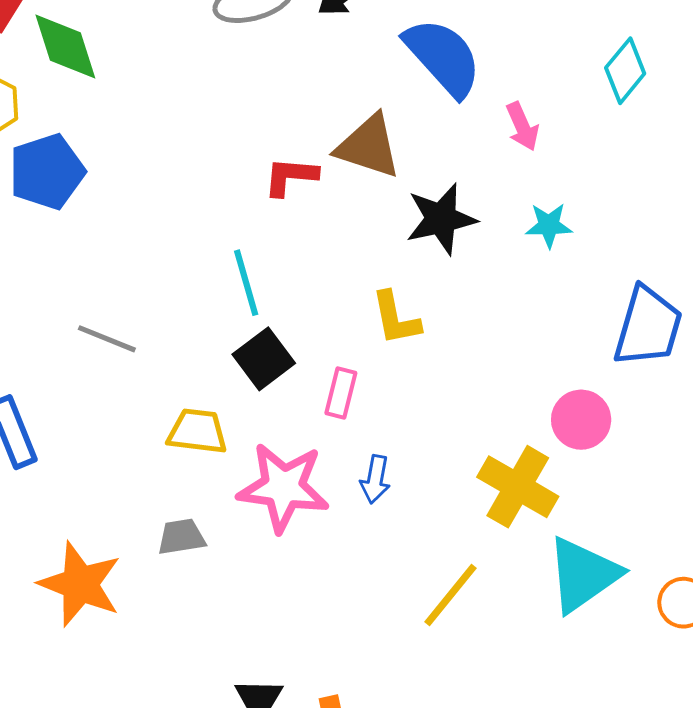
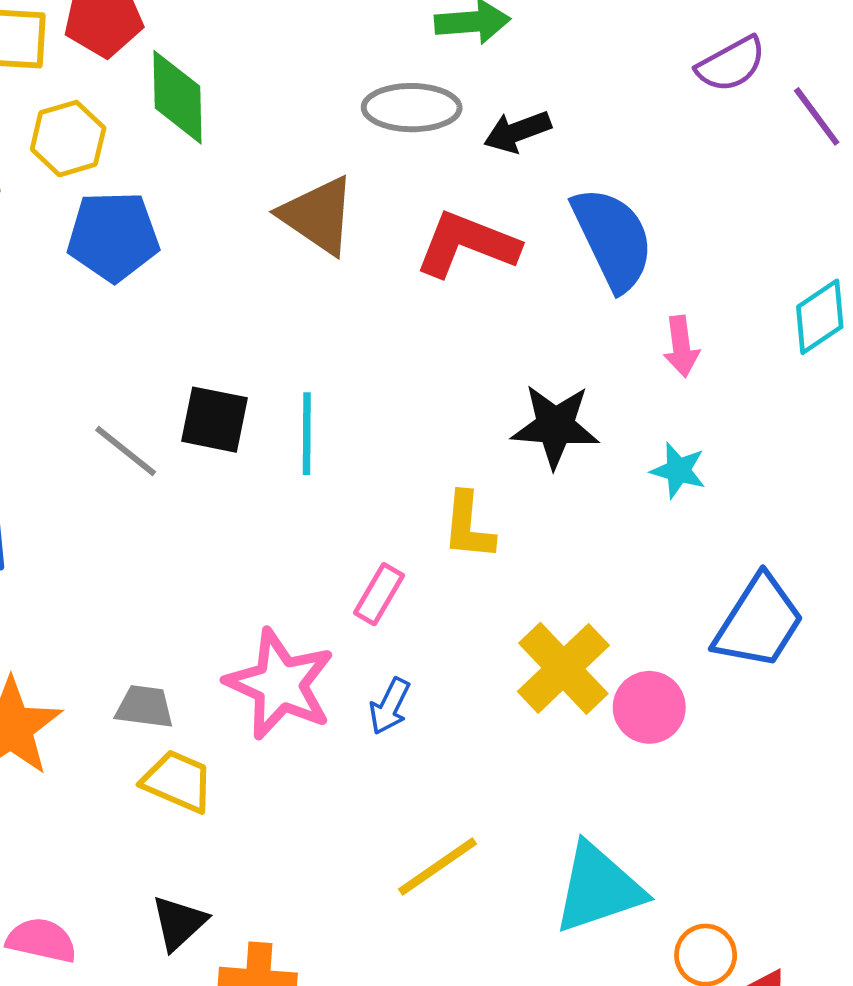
brown triangle: (368, 146) -> (318, 215), moved
red L-shape: (290, 176) -> (467, 244), moved, size x1.5
black square: (264, 359) -> (215, 420), moved, turned 32
yellow trapezoid: (197, 431) -> (178, 781), moved
yellow cross: (518, 487) -> (563, 668), moved

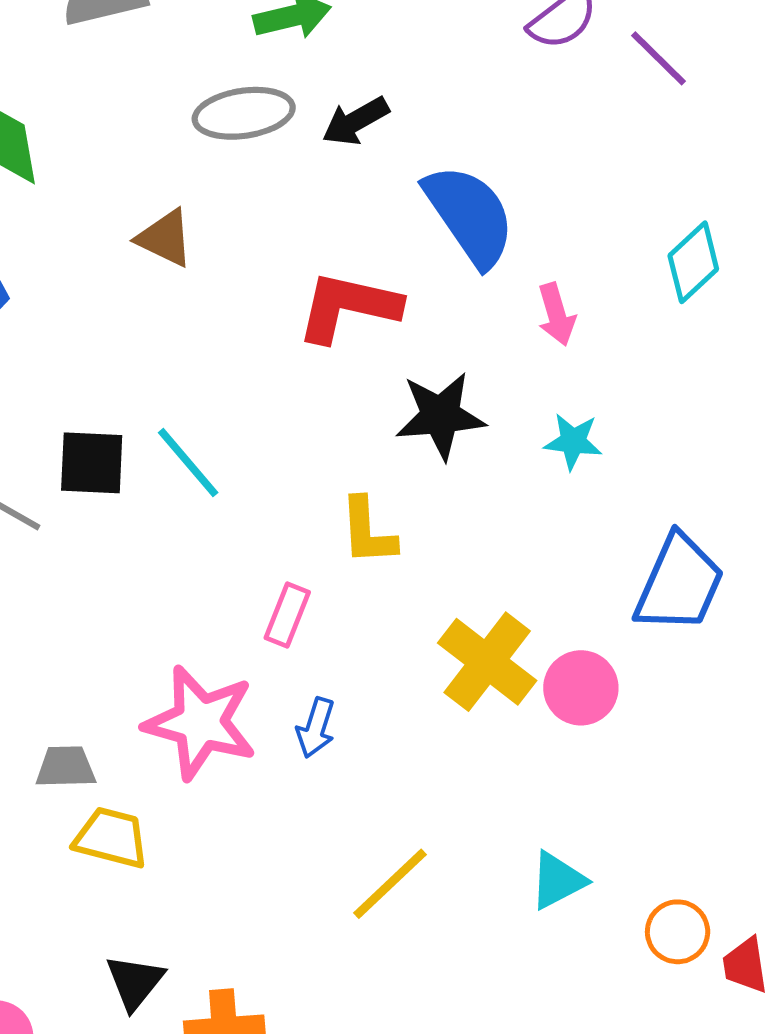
brown triangle: (318, 215) -> (165, 238), size x0.7
red L-shape: (467, 244) -> (348, 307), moved
cyan line: (307, 434) -> (188, 463), turned -32
cyan triangle: (598, 888) -> (558, 880), size x0.6

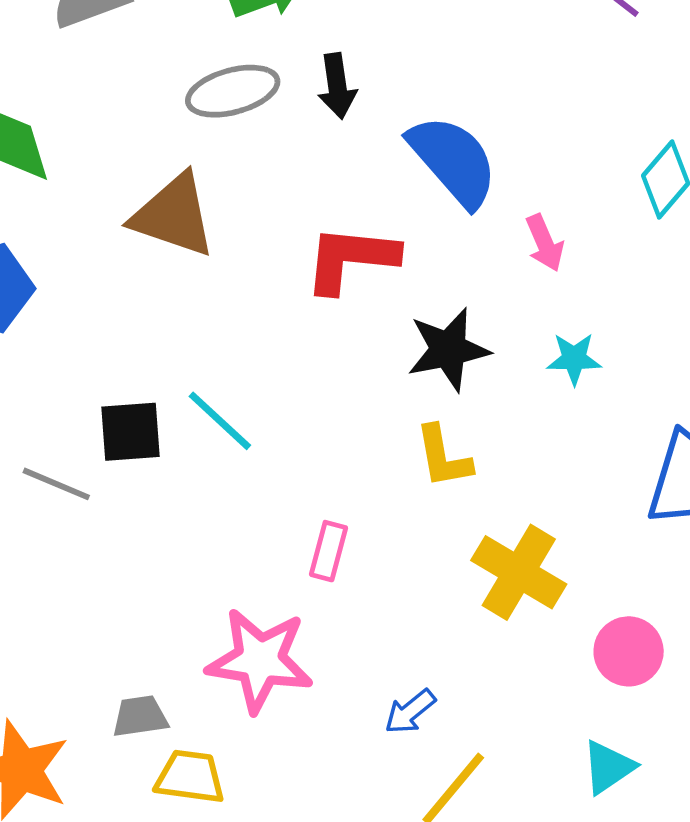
black arrow: (355, 121) -> (337, 86), turned -62
brown triangle: (165, 238) -> (174, 215), size x1.6
yellow L-shape: (368, 531) -> (443, 457), moved
pink circle: (581, 688) -> (629, 651), moved
blue arrow: (316, 728) -> (410, 712), moved, turned 40

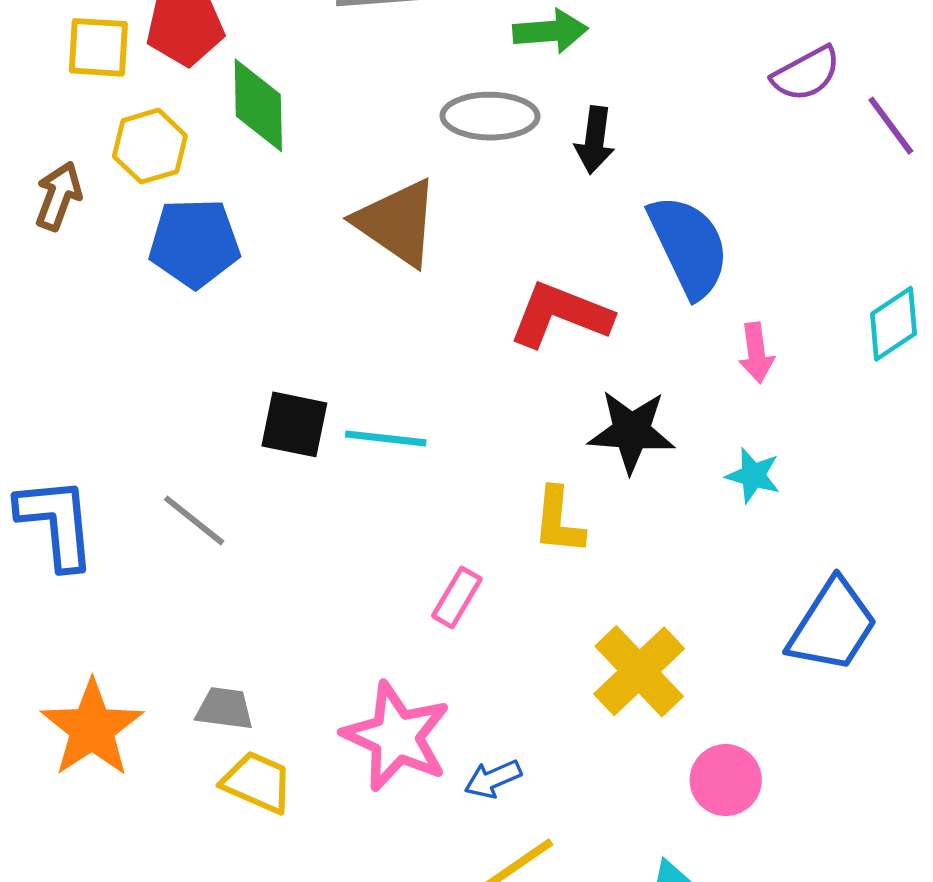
cyan line: (220, 421) -> (386, 438), turned -52
yellow L-shape: (443, 457) -> (559, 521), moved
gray line: (56, 484) -> (194, 520), moved
pink star: (260, 660) -> (396, 737), moved

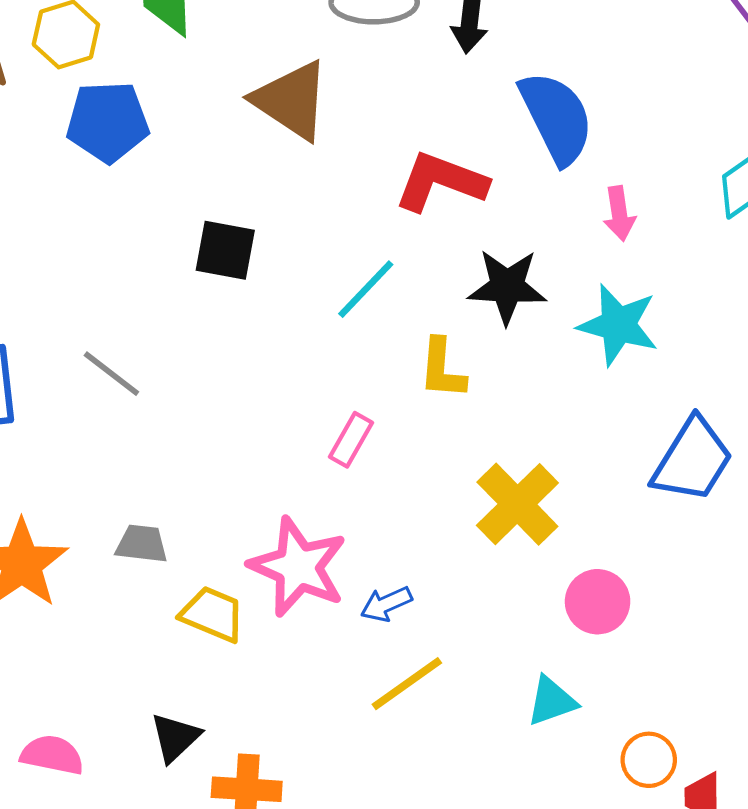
black square: (294, 424) -> (225, 250), moved
cyan line: (386, 438) -> (366, 289), moved, turned -52
cyan star: (753, 475) -> (618, 325), size x1.6
yellow trapezoid: (257, 782) -> (212, 614), moved

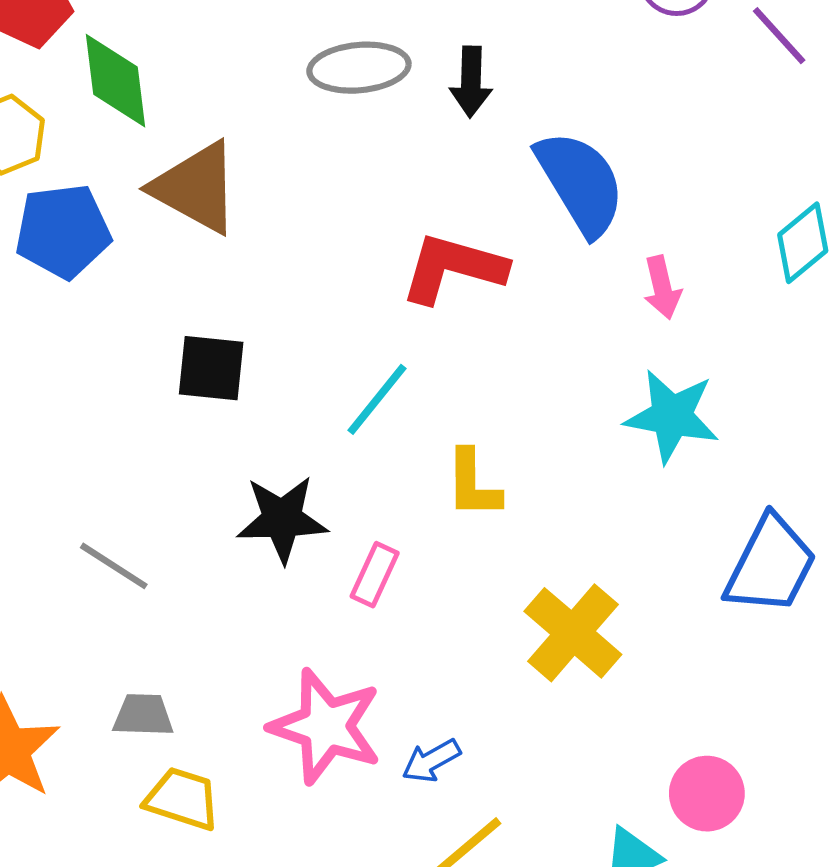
brown triangle: (291, 100) -> (196, 188), moved
black star: (507, 287) -> (282, 519), moved
gray line: (111, 374) -> (114, 566), moved
pink circle: (598, 602) -> (707, 794), moved
yellow trapezoid: (212, 614) -> (182, 799), moved

